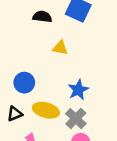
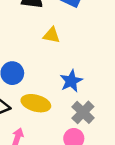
gray cross: (76, 119) -> (83, 112), moved

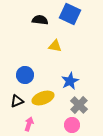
yellow ellipse: (36, 103) -> (43, 98), turned -35

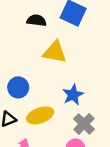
yellow triangle: (55, 46) -> (55, 52), size x1.5

